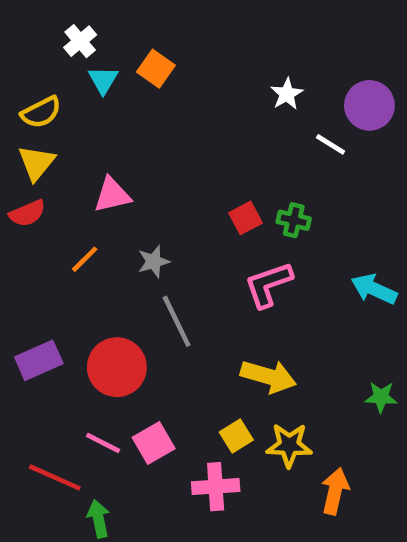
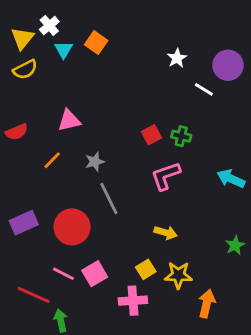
yellow triangle: (36, 163) -> (22, 38), moved
yellow arrow: (268, 376) -> (166, 233), size x0.7
green star: (381, 397) -> (235, 245), turned -30

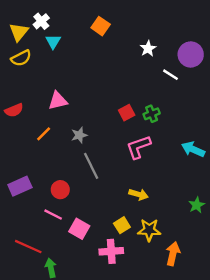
orange square: (96, 43) -> (101, 26), moved
green cross: (181, 136) -> (152, 114), turned -35
red circle: (72, 227) -> (60, 190), size x0.6
pink line: (63, 274) -> (53, 215), moved
pink square: (95, 274) -> (79, 229), turned -30

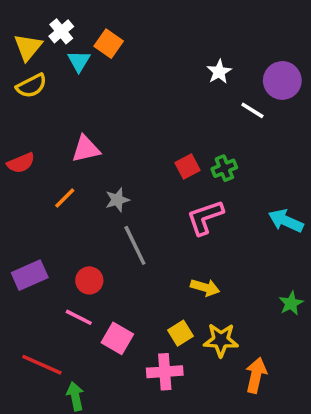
orange square: (101, 26) -> (109, 44), moved

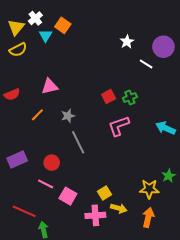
yellow arrow: (205, 287) -> (119, 208), moved
yellow star: (221, 340) -> (149, 189), moved

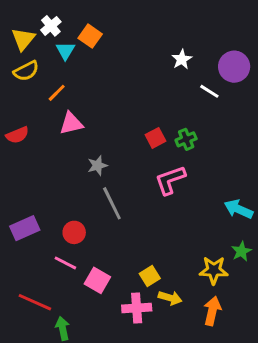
orange line: (37, 115) -> (57, 93), moved
cyan arrow: (165, 128) -> (238, 209), moved

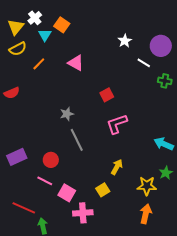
pink triangle: (71, 123) -> (76, 63), moved, turned 42
green cross: (186, 139) -> (165, 81), moved, turned 32
yellow arrow: (170, 298) -> (117, 167), moved, turned -77
pink cross: (137, 308) -> (83, 213), moved

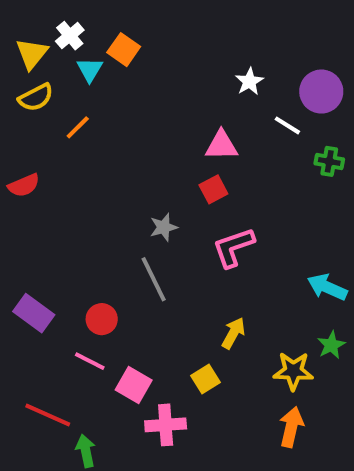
pink triangle: (76, 63) -> (221, 145), moved, turned -30
gray star: (67, 114) -> (164, 227), moved
purple rectangle: (17, 157) -> (34, 313), turned 60

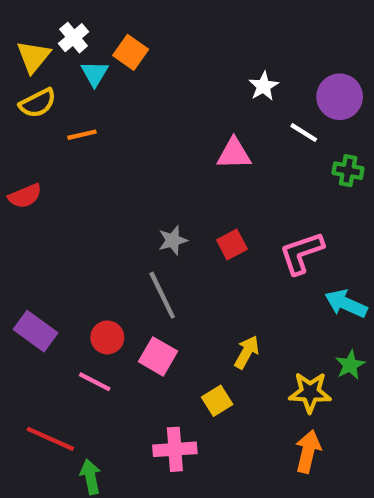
orange line: (78, 127) -> (82, 135), turned 32
red square: (213, 189) -> (232, 245), moved
pink L-shape: (233, 247) -> (302, 253), moved
pink square: (134, 385) -> (158, 356), moved

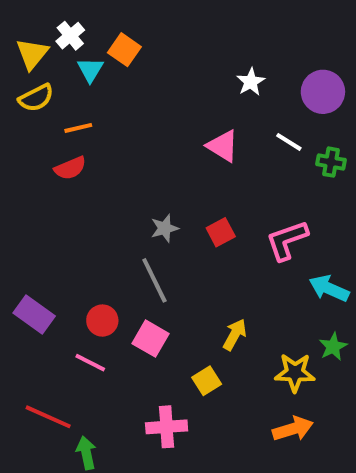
white line: (304, 133) -> (289, 142), moved
pink triangle: (234, 154) -> (223, 146), turned 33
red semicircle: (25, 196) -> (70, 168), moved
orange arrow: (308, 451) -> (293, 429), turned 60

